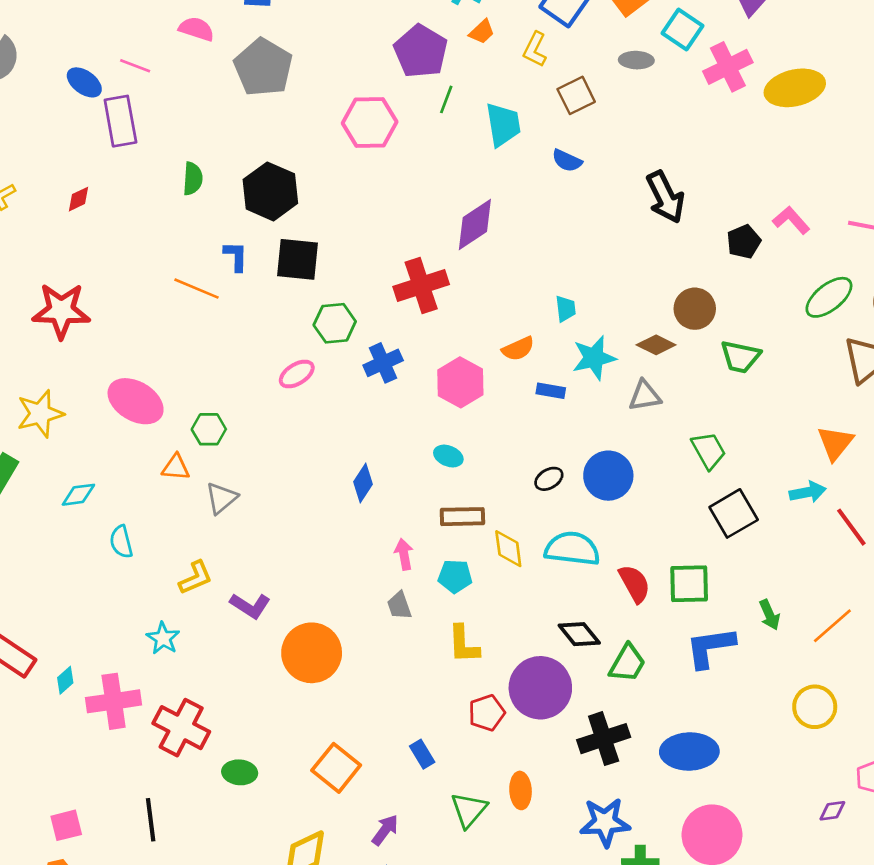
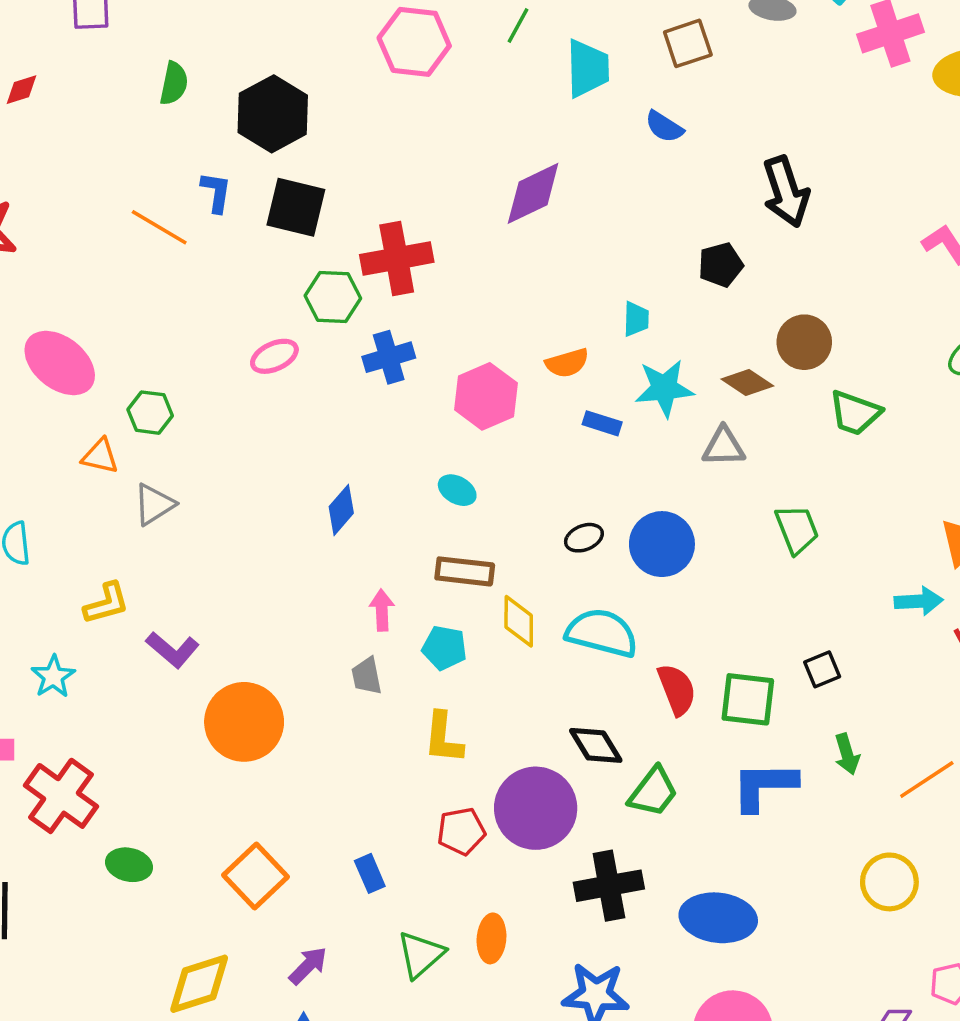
black pentagon: (744, 242) -> (721, 265), moved
red cross: (421, 286) -> (397, 258), moved
black square: (734, 513) -> (822, 669), moved, size x0.6

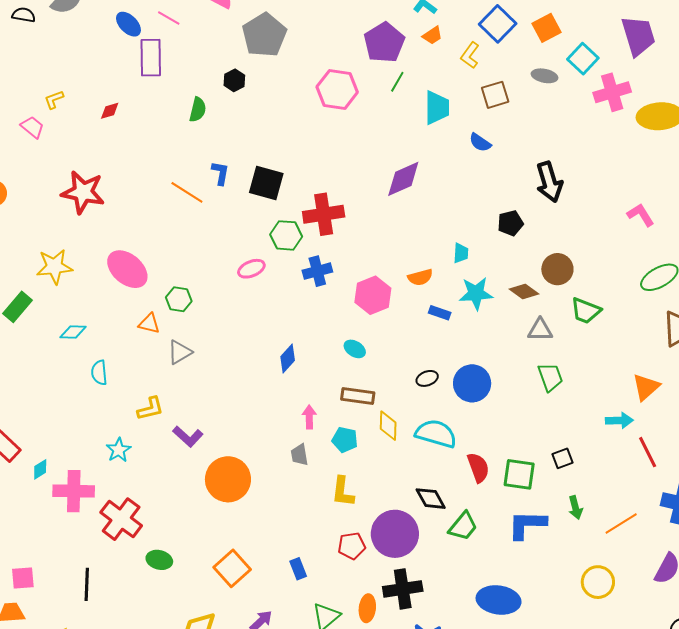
black hexagon: (273, 114) -> (234, 80), moved, size x0.5
gray triangle: (724, 447) -> (540, 330), moved
black cross: (609, 886) -> (403, 589), moved

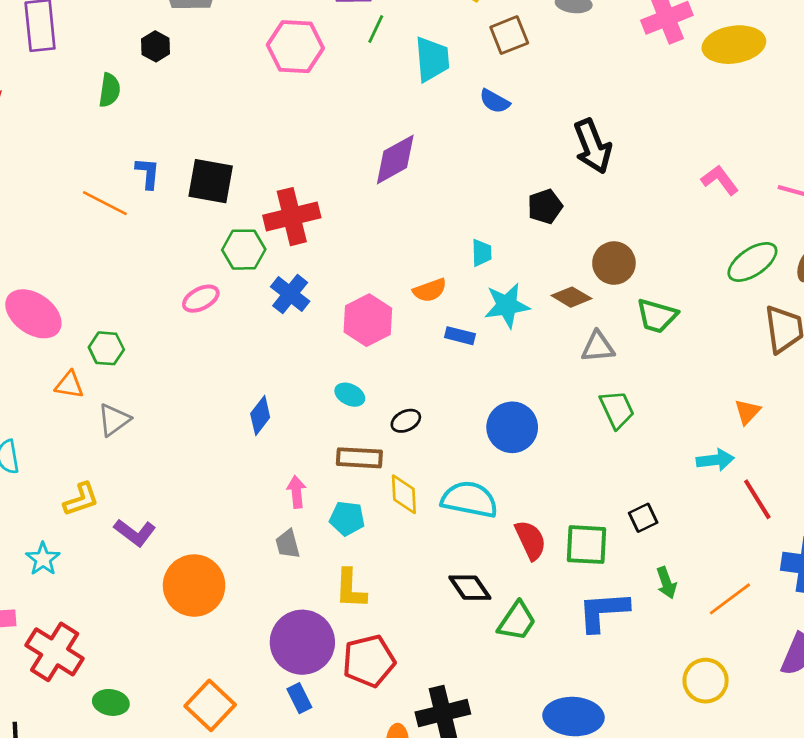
blue cross: (317, 271) -> (290, 294), turned -32
black ellipse: (427, 378) -> (406, 421), moved
orange triangle: (646, 387) -> (747, 412), size x0.7
purple circle: (395, 534) -> (302, 642), moved
red pentagon: (352, 546) -> (369, 661), size x1.4

